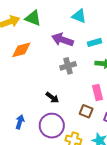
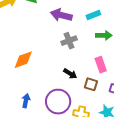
orange diamond: (21, 50) -> (23, 60), moved
black arrow: (52, 98) -> (70, 74), moved

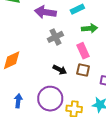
pink rectangle: (101, 65) -> (83, 51), moved
brown square: (91, 84) -> (83, 70), moved

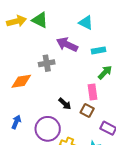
green arrow: (90, 28) -> (105, 72), turned -56
gray cross: (55, 37) -> (47, 63), moved

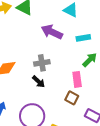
gray cross: (47, 63) -> (42, 63), moved
black arrow: (65, 104) -> (39, 82), moved

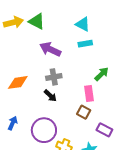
purple arrow: (52, 32) -> (50, 49), moved
cyan rectangle: (83, 38) -> (85, 44), moved

